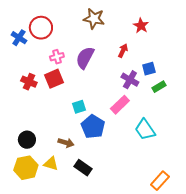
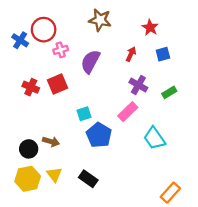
pink cross: (57, 57) -> (61, 50), moved
blue square: (149, 69) -> (163, 54), moved
brown arrow: (66, 143) -> (51, 141), moved
yellow triangle: (51, 164) -> (54, 175), turned 35

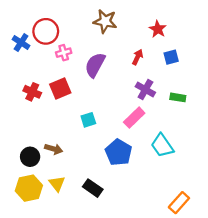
green rectangle: (169, 92) -> (178, 97), turned 40
blue pentagon: (99, 135) -> (119, 152), moved

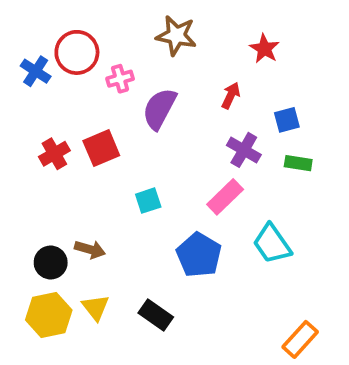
pink cross: (64, 53) -> (120, 79), moved
blue square: (171, 57) -> (287, 120), moved
red cross: (32, 92) -> (54, 154), turned 36

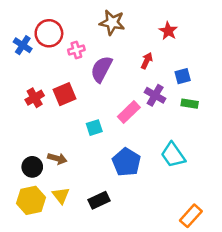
pink rectangle: (225, 197) -> (129, 112), moved
black rectangle: (156, 315) -> (99, 200), turned -60

